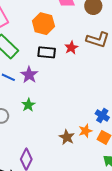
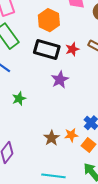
black rectangle: (47, 52) -> (47, 50), size x1.4
purple star: (29, 75) -> (60, 80), moved

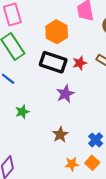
orange star: (71, 135) -> (72, 164), moved
brown star: (51, 138) -> (60, 135), moved

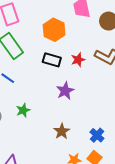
black rectangle: (53, 62) -> (52, 60), size x0.7

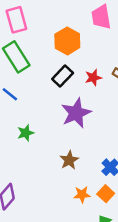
black rectangle: (52, 60) -> (63, 76), turned -66
purple star: (65, 91) -> (76, 113), size x1.4

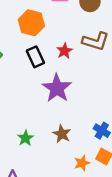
black rectangle: (63, 76) -> (35, 57), turned -54
green star: (26, 133) -> (25, 138), moved

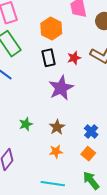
orange star: (82, 163) -> (56, 151), moved

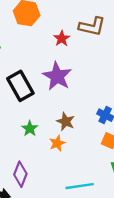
black rectangle: (49, 58) -> (20, 86), moved, size x1.4
orange star: (56, 151) -> (57, 143), moved

